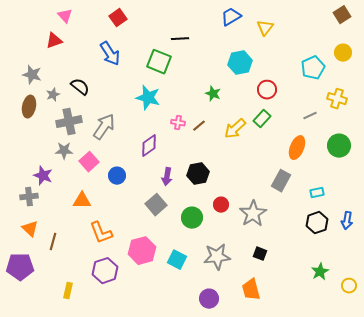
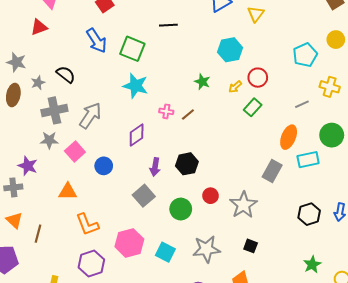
green square: (159, 62) -> (132, 49), moved
yellow arrow: (235, 129) -> (235, 87), moved, size x0.6
cyan rectangle: (317, 193) -> (308, 160), moved, size x1.5

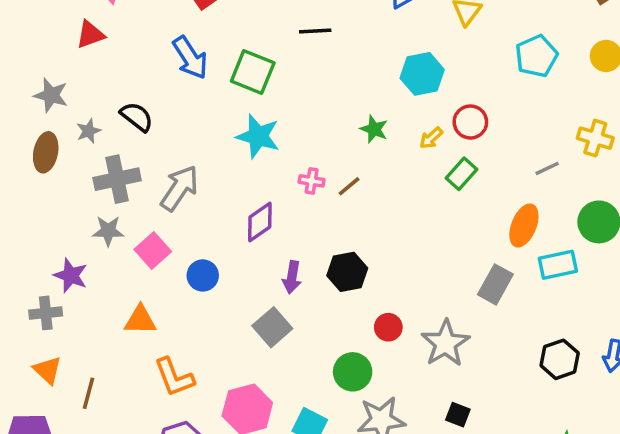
cyan pentagon: (305, 55) -> (536, 56), moved
green circle: (181, 209) -> (353, 372), moved

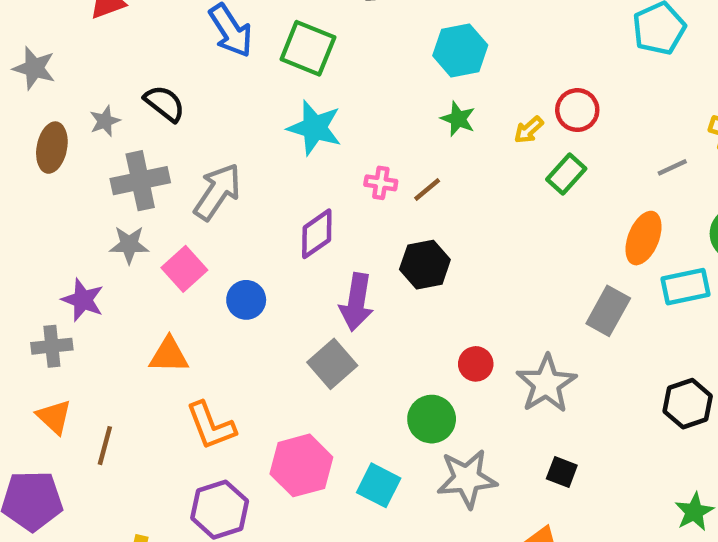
cyan hexagon: (422, 74) -> (460, 50), moved
gray star: (51, 95) -> (34, 68), moved
black hexagon: (347, 272) -> (425, 265), moved
purple arrow: (292, 277) -> (357, 302), size x1.4

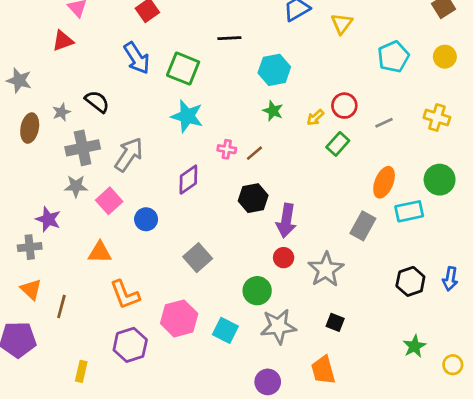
gray line: (672, 167) -> (384, 123), moved
purple arrow: (357, 302) -> (286, 221), moved

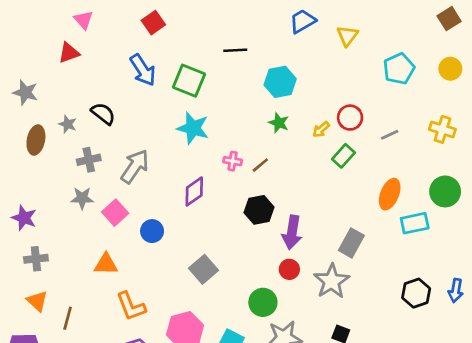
gray star: (61, 112) -> (68, 124), turned -30
gray cross: (83, 148) -> (89, 160), size x0.7
purple star: (48, 219) -> (24, 218), moved
gray rectangle: (363, 226) -> (351, 243), moved

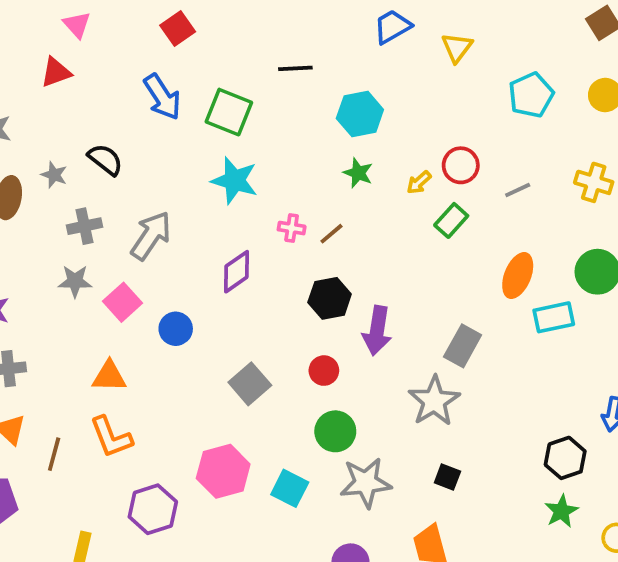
red circle: (289, 269) -> (324, 371), moved
black hexagon: (416, 293) -> (565, 458), moved
orange L-shape: (131, 306) -> (111, 437), moved

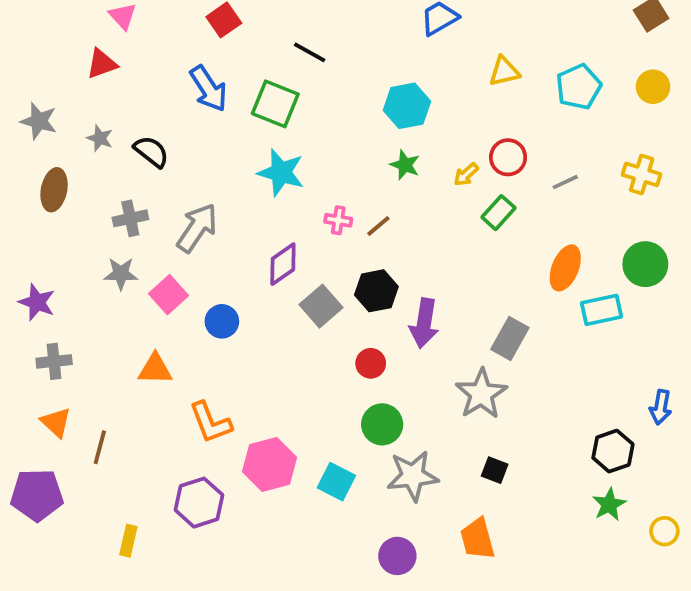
yellow triangle: (457, 48) -> (504, 71), moved, turned 40
black line: (295, 68) -> (310, 52), moved, turned 32
gray star: (54, 175) -> (100, 138), moved
gray square: (250, 384) -> (321, 306), moved
orange L-shape: (111, 437) -> (210, 422), moved

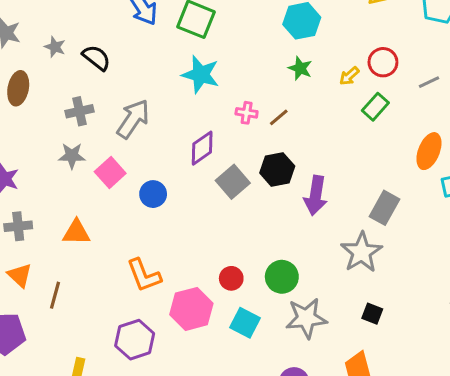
red circle: (371, 363) -> (231, 278), moved
orange triangle: (155, 369) -> (76, 232), moved

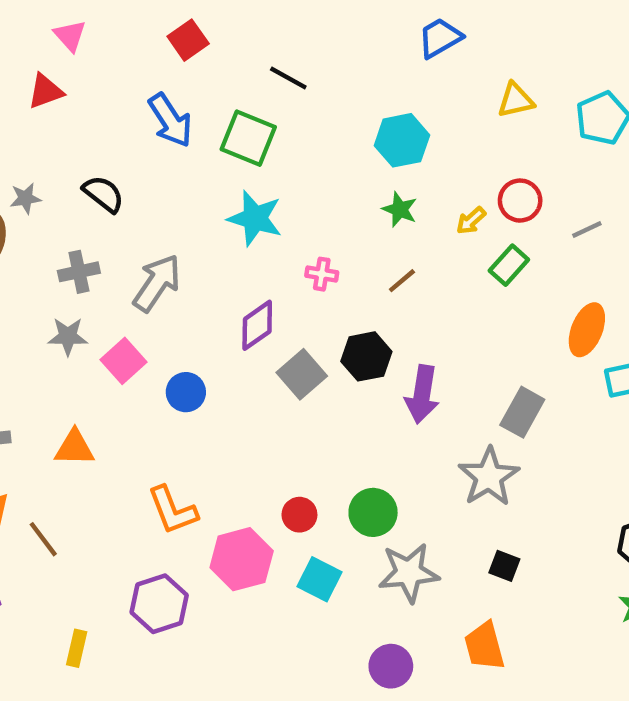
gray star: (55, 47) -> (25, 198), moved, turned -30
brown line: (279, 117) -> (402, 281), moved
brown line: (55, 295) -> (43, 539), turned -52

